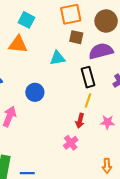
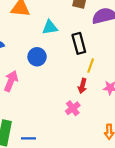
cyan triangle: (58, 58) -> (50, 27), moved
black rectangle: (88, 77) -> (79, 43), moved

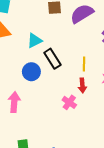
black rectangle: (79, 43) -> (52, 59), moved
pink cross: (73, 108) -> (69, 102), moved

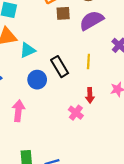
cyan triangle: (35, 41) -> (28, 50), moved
yellow line: (84, 64) -> (88, 61), moved

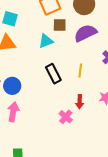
cyan triangle: (28, 50) -> (46, 41), moved
blue circle: (37, 80) -> (12, 86), moved

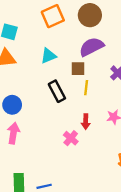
brown square: (60, 25) -> (78, 69), moved

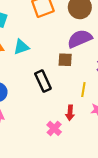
cyan triangle: (48, 56) -> (21, 47), moved
yellow line: (86, 88) -> (83, 90), moved

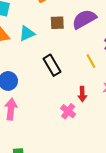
brown square: (65, 60) -> (57, 23), moved
yellow line: (83, 90) -> (91, 61), moved, turned -32

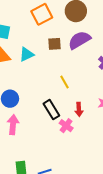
yellow line: (91, 61) -> (64, 82), moved
black rectangle: (52, 65) -> (51, 110), moved

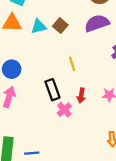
brown square: (54, 44) -> (60, 26), moved, turned 32

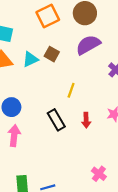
yellow line: (72, 64) -> (71, 90), turned 48
pink cross: (64, 110) -> (99, 174), moved

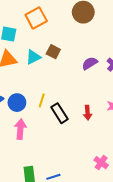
orange square: (48, 16) -> (36, 18), moved
purple semicircle: (88, 45) -> (90, 63), moved, size x0.7
yellow line: (71, 90) -> (42, 101), moved

